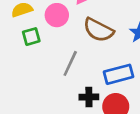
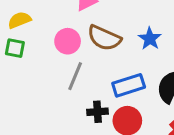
pink circle: (57, 15) -> (68, 41), moved
green square: (31, 37) -> (15, 48), moved, turned 30

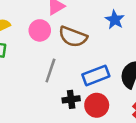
blue star: (150, 39) -> (115, 20), moved
pink circle: (68, 41) -> (40, 30), moved

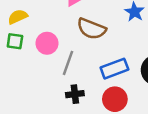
pink circle: (40, 30) -> (47, 43), moved
black cross: (71, 99) -> (75, 94), moved

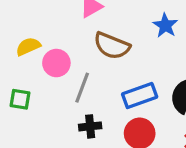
yellow semicircle: (18, 17) -> (28, 46), moved
green square: (15, 41) -> (20, 99), moved

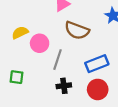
green square: (20, 99) -> (16, 77), moved

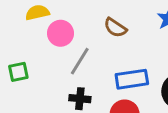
brown semicircle: (77, 30) -> (115, 28), size x0.7
green square: (16, 77) -> (18, 72), turned -32

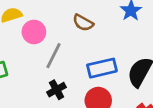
black cross: (80, 99) -> (57, 90), turned -30

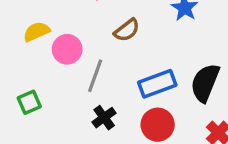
brown semicircle: (83, 23) -> (127, 30), turned -60

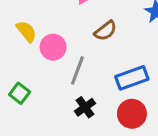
yellow semicircle: (36, 32) -> (26, 31), turned 75
green square: (29, 102) -> (20, 93), turned -30

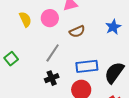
pink circle: (53, 47) -> (50, 18), moved

